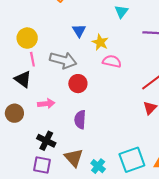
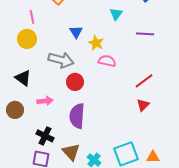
pink line: (32, 59) -> (32, 17), moved
purple semicircle: (80, 120) -> (77, 116), size x1.4

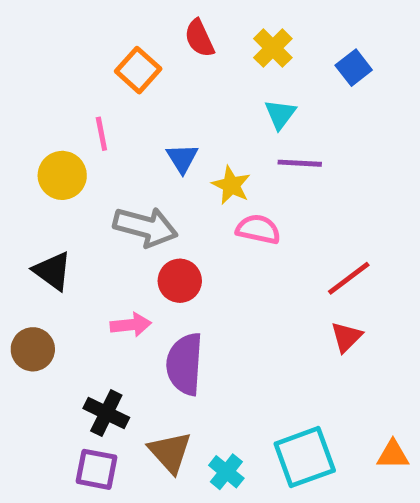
pink line: (32, 17) -> (101, 134), moved
purple line: (145, 34) -> (300, 163), moved
pink arrow: (45, 101) -> (131, 325), moved
orange triangle: (153, 157) -> (393, 455), moved

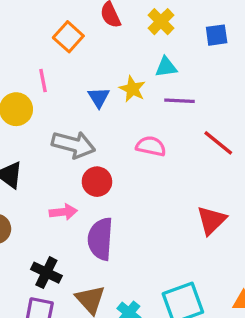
blue square: (354, 68) -> (217, 35), turned 30
cyan triangle: (280, 114) -> (166, 67), turned 45
yellow star: (231, 185) -> (132, 89), moved
red line: (349, 278) -> (218, 143), moved, turned 76
red triangle: (346, 337) -> (212, 220), size x1.4

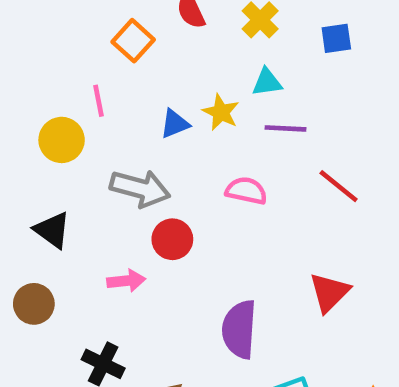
blue triangle: (99, 97) -> (175, 124), turned 40
purple semicircle: (100, 239) -> (239, 329), moved

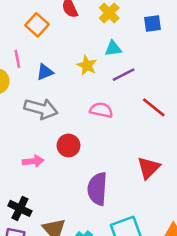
blue triangle: (175, 124) -> (45, 72), moved
purple line: (285, 128) -> (124, 75), turned -30
red circle: (172, 239) -> (68, 145), moved

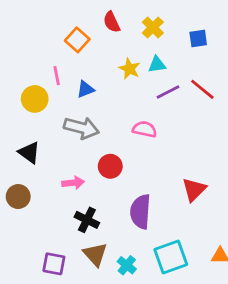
yellow star: (87, 65) -> (129, 69), moved
red line: (154, 107) -> (202, 89), moved
black cross: (20, 208) -> (87, 220), moved

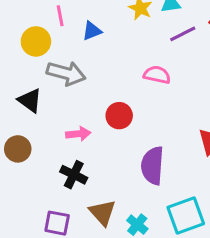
gray arrow: (81, 128) -> (66, 73), moved
black cross: (87, 220) -> (74, 175), moved

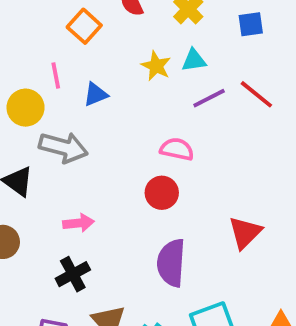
red circle: (119, 116) -> (162, 193), moved
black cross: (74, 175) -> (73, 274), turned 36

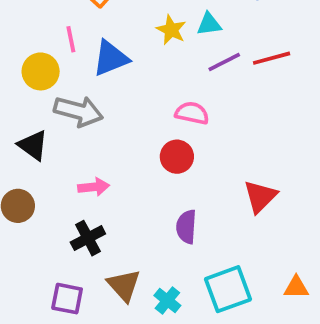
blue triangle: (96, 94) -> (111, 58), size x1.5
red line: (256, 94) -> (272, 58), turned -54
purple semicircle: (171, 263) -> (186, 227), size x0.7

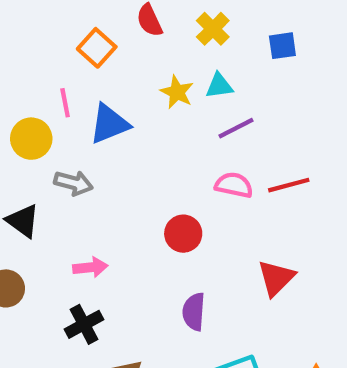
red line: (272, 58) -> (289, 185), moved
gray arrow: (78, 111) -> (73, 183), size x0.7
pink semicircle: (192, 113) -> (234, 185), moved

